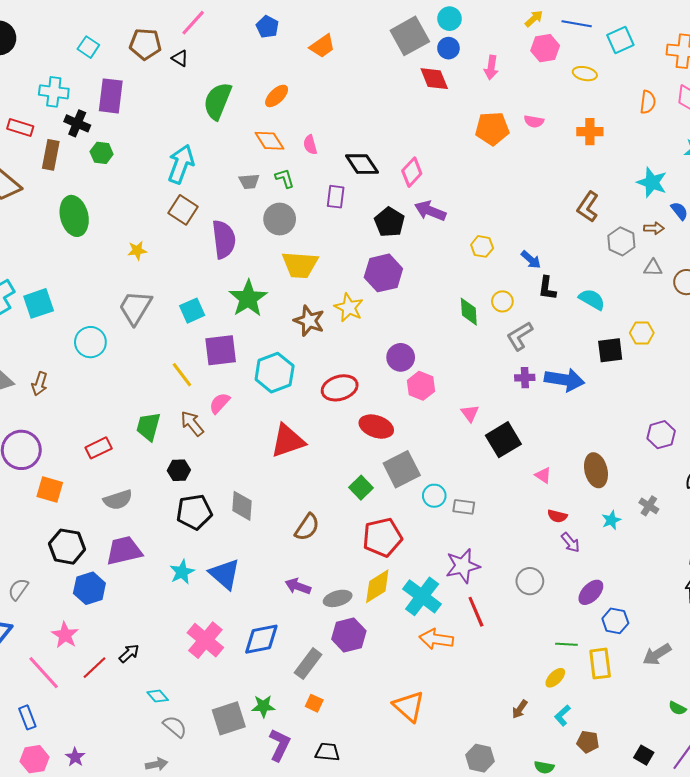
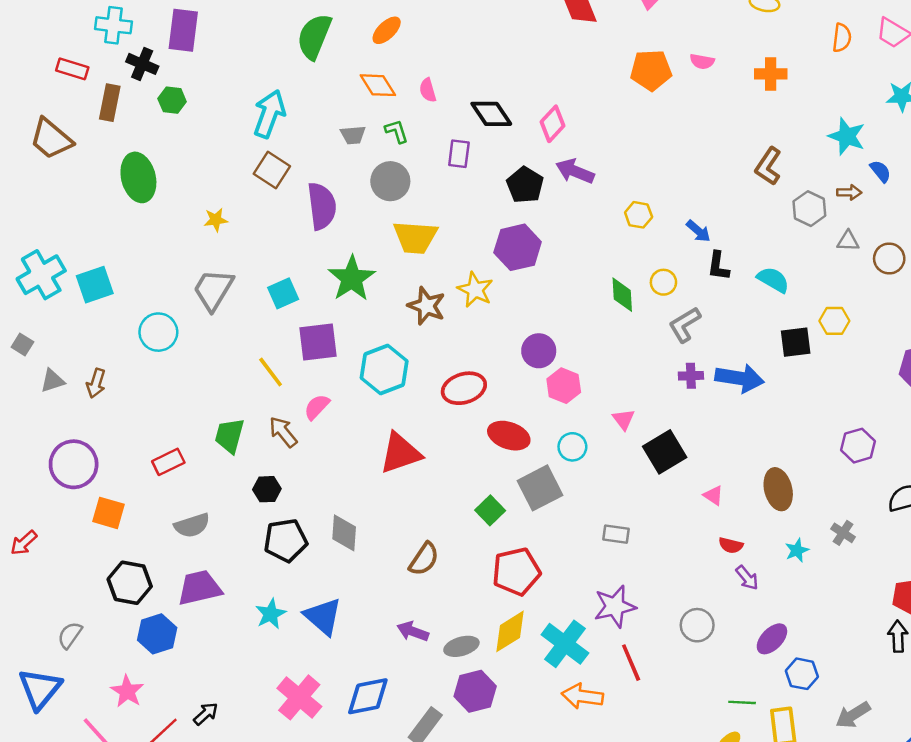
cyan circle: (434, 496) -> (572, 447), moved

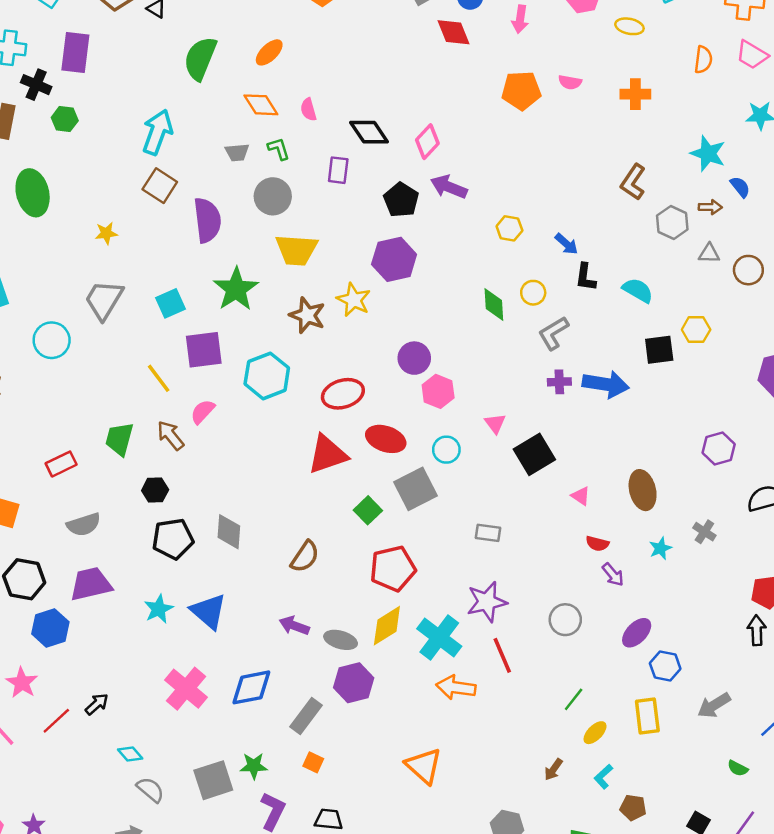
red triangle: (400, 453) -> (327, 454), moved
gray ellipse: (461, 646) -> (341, 640), turned 32
green line: (742, 702) -> (574, 699), moved, turned -55

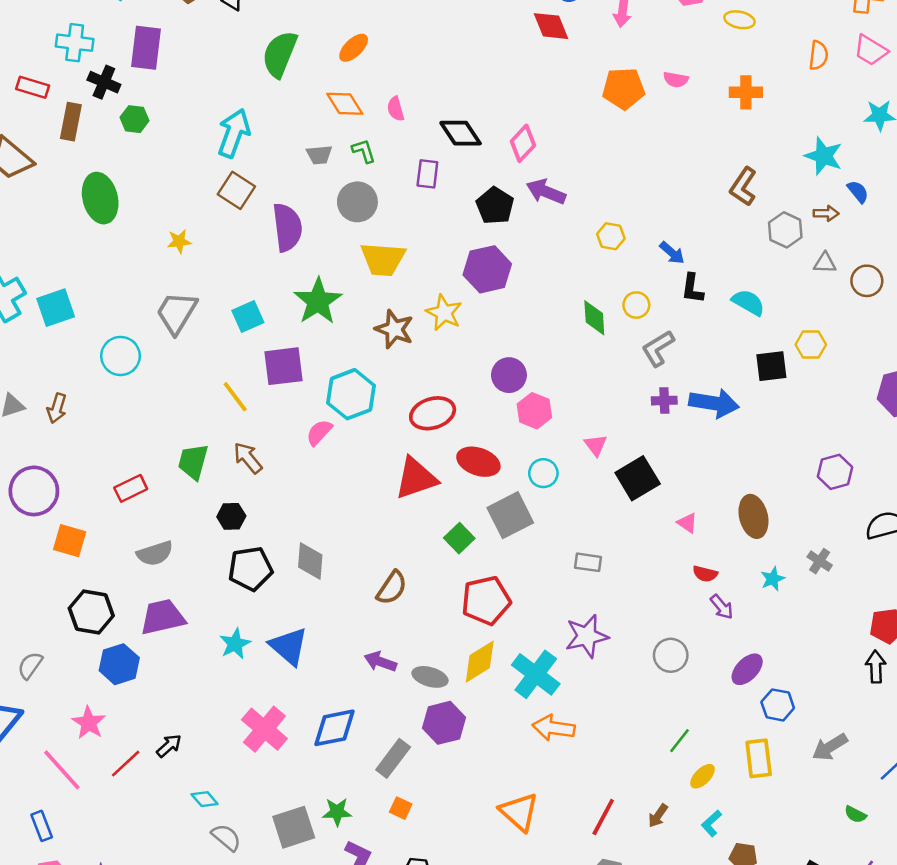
pink semicircle: (203, 412) -> (319, 432), moved
red line: (502, 655) -> (603, 817), moved, turned 51

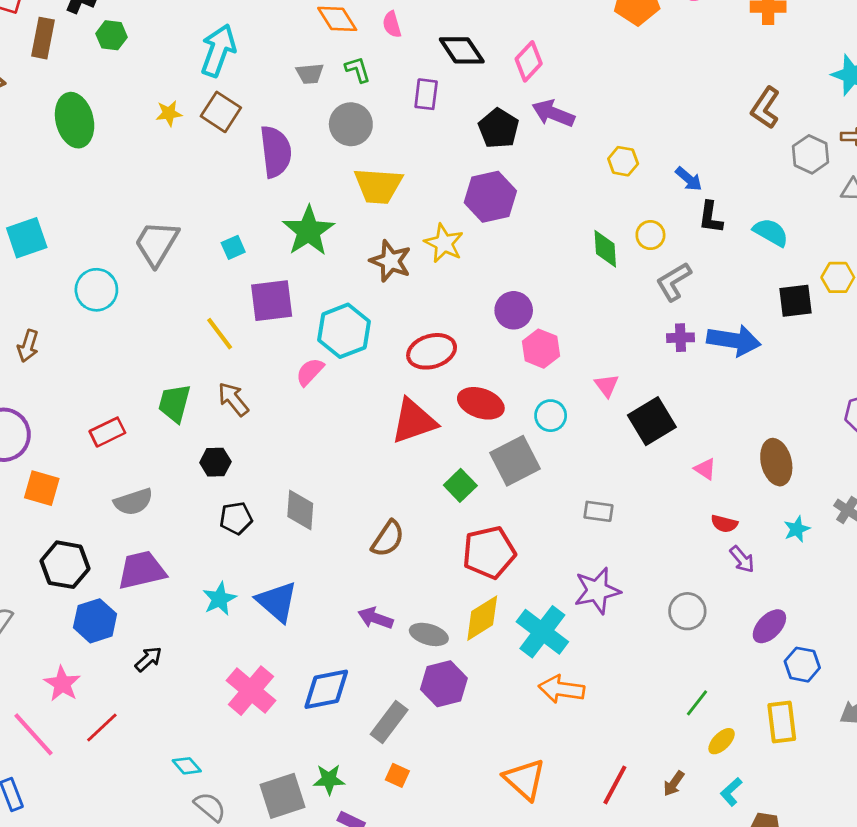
yellow star: (179, 241) -> (169, 113), moved
cyan square: (248, 316) -> (233, 247), size x0.7
black pentagon: (250, 569) -> (236, 518), size x0.7
black arrow: (169, 746) -> (148, 659), moved

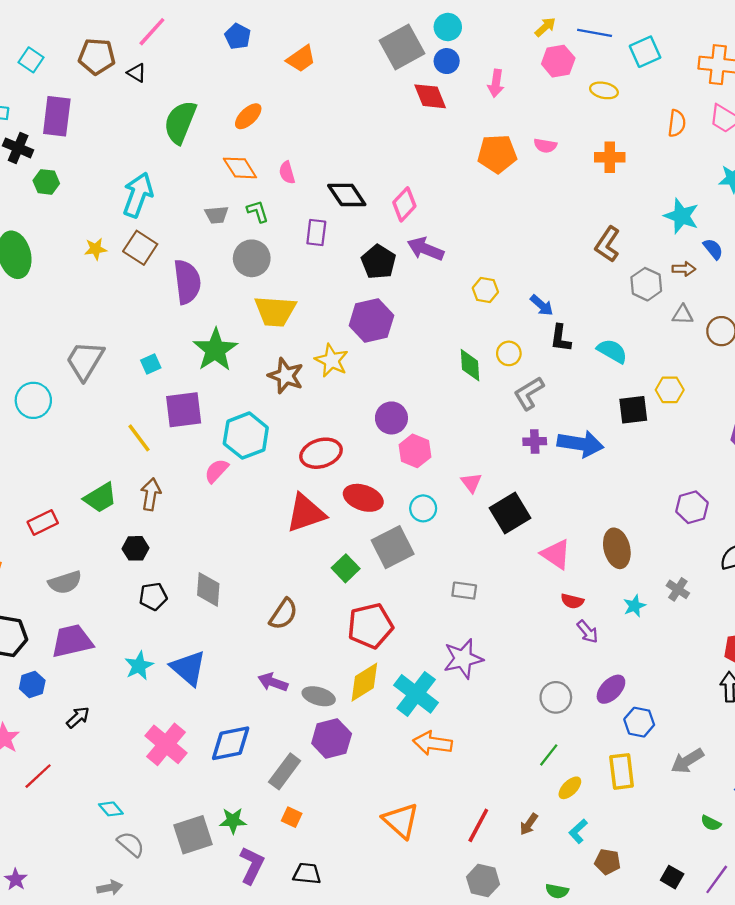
brown arrow: (233, 399) -> (151, 494), turned 48
green trapezoid: (174, 403) -> (100, 498), turned -136
pink triangle: (705, 469) -> (556, 554), size x1.6
gray circle: (687, 611) -> (556, 697), moved
blue hexagon: (95, 621) -> (32, 685), size x0.7

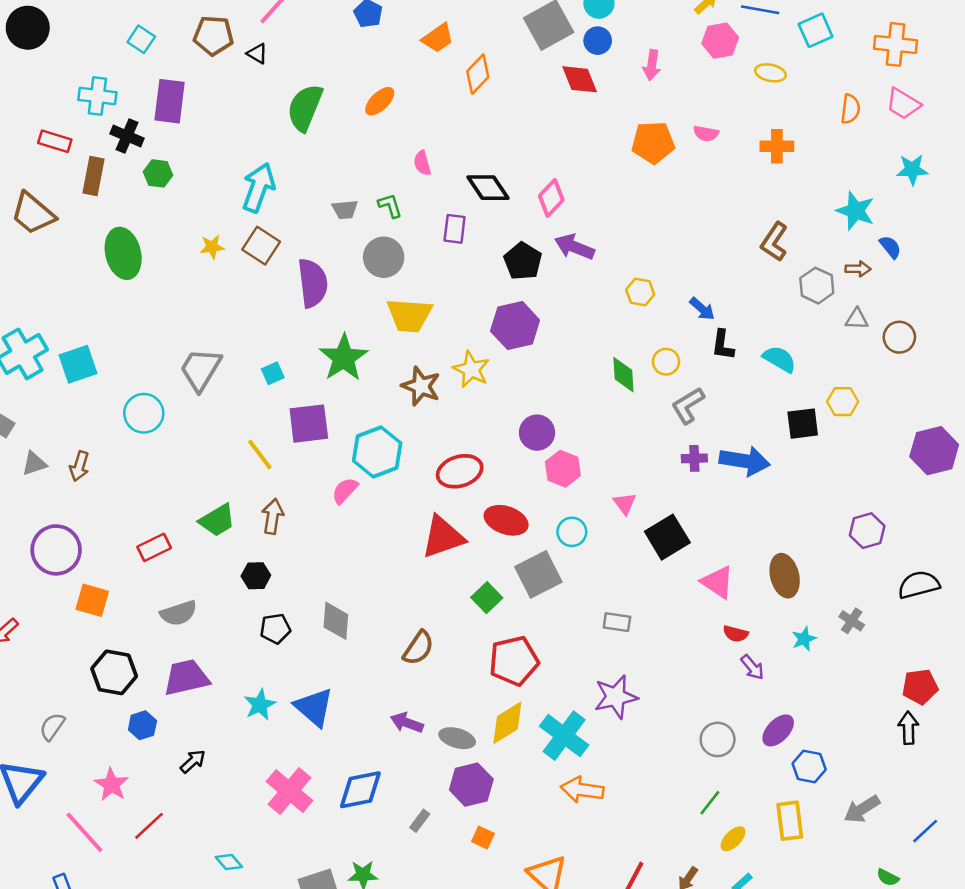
orange diamond: (240, 168) -> (478, 74), moved, turned 76
gray rectangle: (285, 771) -> (420, 821), size x0.6
orange square: (292, 817) -> (483, 837), moved

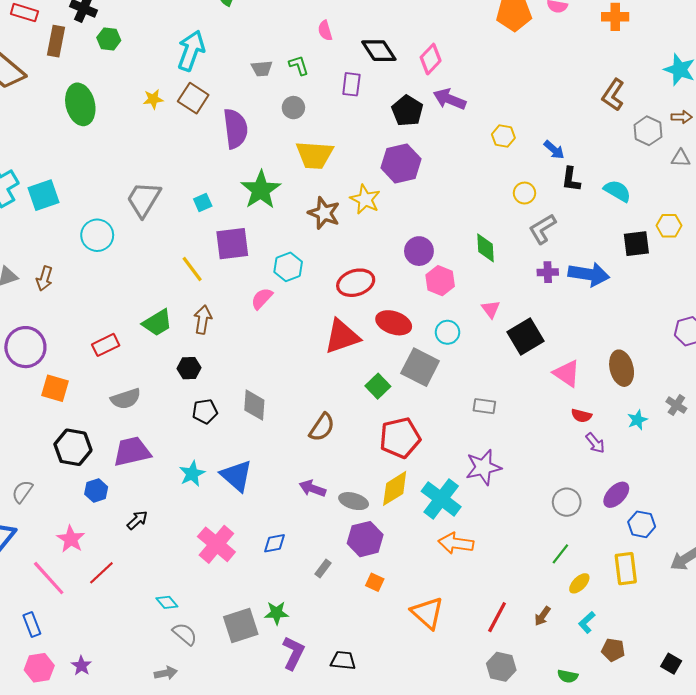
gray circle: (384, 257) -> (293, 108), size x0.7
green diamond: (623, 375) -> (485, 248), moved
cyan hexagon: (377, 452) -> (288, 267), size x0.7
gray square: (538, 574) -> (420, 367), turned -36
blue diamond: (360, 790) -> (274, 543), size x0.6

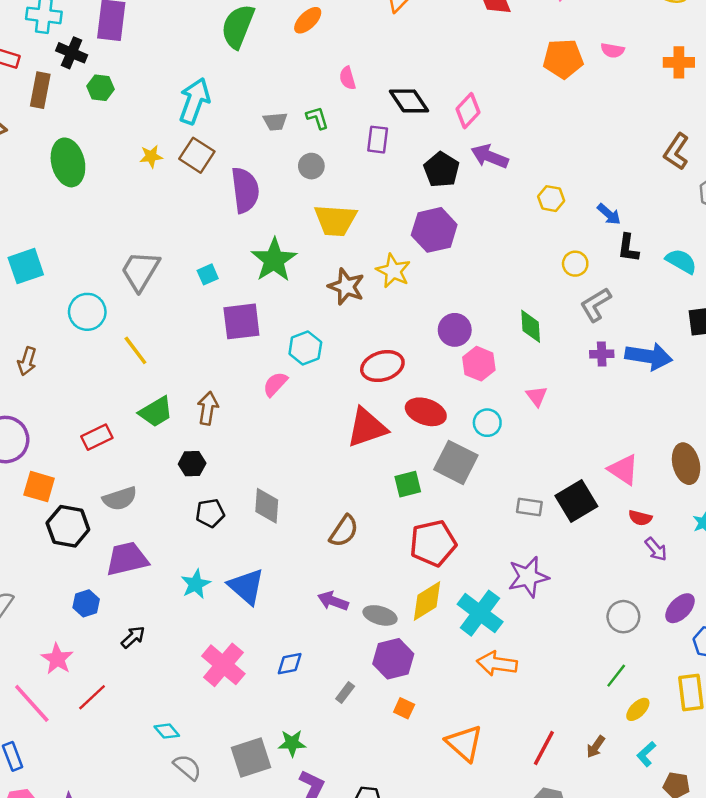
yellow line: (192, 269) -> (135, 350), moved
black square: (526, 336) -> (576, 501), moved
green square: (378, 386) -> (408, 484), turned 30
black hexagon: (73, 447) -> (68, 526), moved

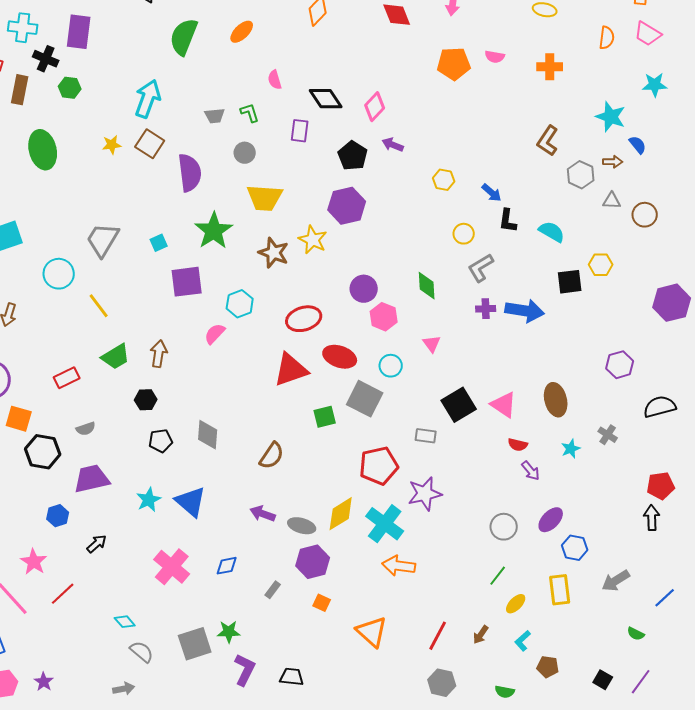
purple arrow: (490, 156) -> (393, 145), size x0.7
gray semicircle: (120, 499) -> (86, 429), size x0.7
black square: (576, 501) -> (459, 405), moved
red pentagon: (433, 543) -> (379, 466), moved

